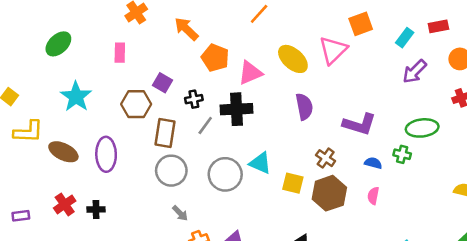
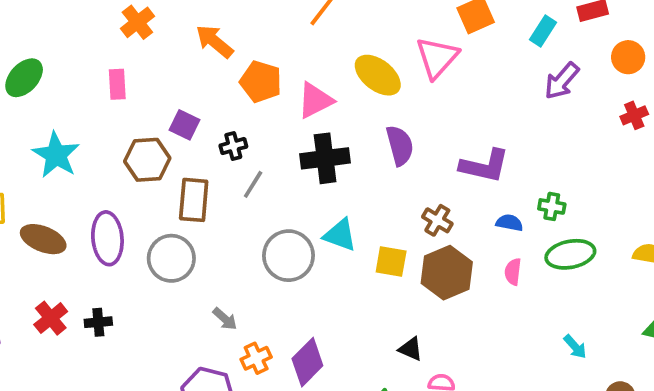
black cross: (237, 109) -> (325, 158), moved
green ellipse: (422, 128) -> (570, 254), moved
gray circle: (171, 171) -> (171, 258), moved

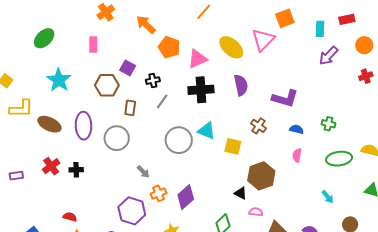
cyan rectangle: (543, 31) -> (320, 29), turned -35
brown rectangle: (194, 200) -> (130, 108), size x0.7
green cross: (552, 206) -> (328, 124), moved
green ellipse: (570, 254) -> (339, 159), moved
brown hexagon: (447, 273) -> (261, 176), moved

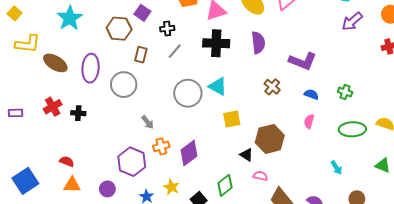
yellow square: (233, 146) -> (232, 119), moved, turned -30

